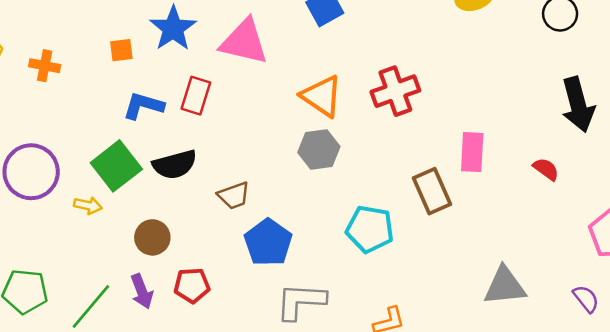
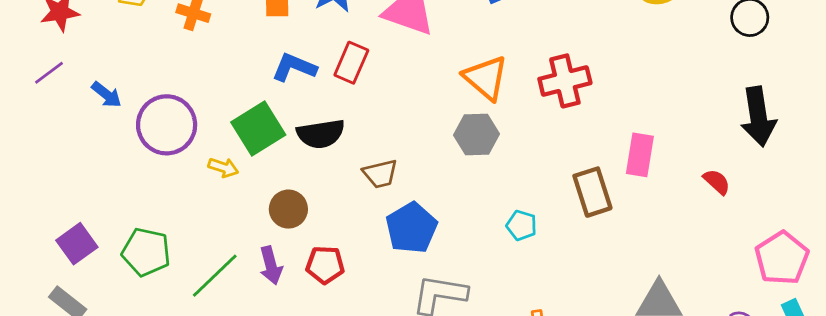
cyan pentagon: (370, 229) -> (522, 225), size x0.6

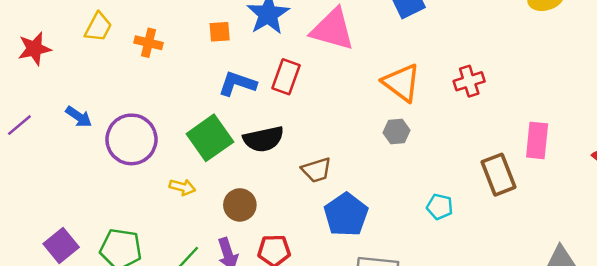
purple line: (49, 73) -> (19, 125), moved
red cross: (565, 81) -> (469, 81), size x0.7
gray hexagon: (476, 135) -> (397, 131), size x0.7
yellow arrow: (223, 167) -> (182, 187), moved

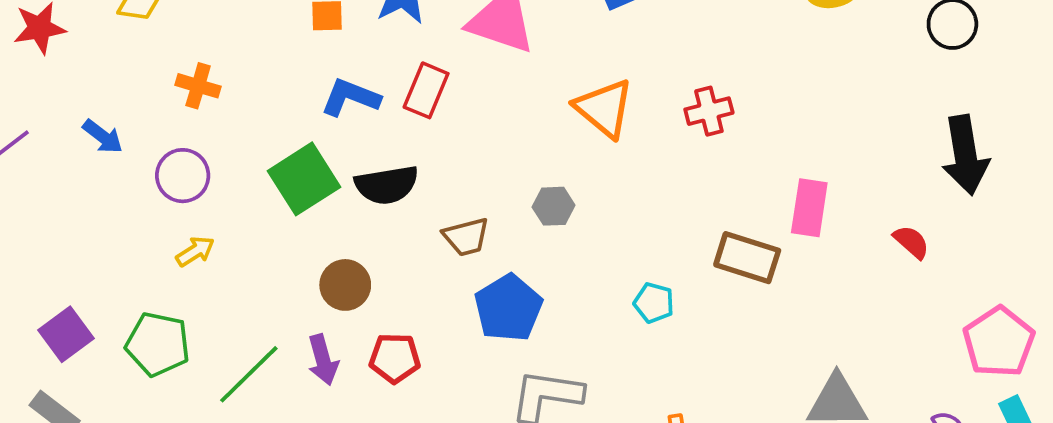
orange cross: (148, 43) -> (198, 86), moved
gray hexagon: (397, 131) -> (554, 206), moved
purple circle: (131, 139) -> (183, 176), size x0.7
brown rectangle: (498, 175) -> (747, 258), turned -54
yellow arrow: (182, 187) -> (195, 251), moved, turned -50

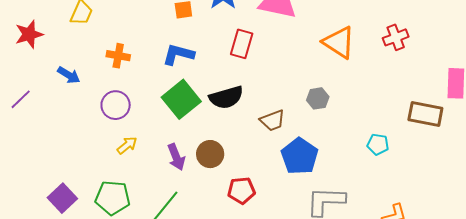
blue L-shape: (350, 97) -> (178, 54), moved
blue arrow: (103, 137) -> (69, 75), moved
purple arrow: (323, 360) -> (176, 157), moved

